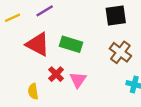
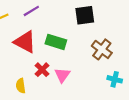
black square: (116, 16) -> (85, 15), moved

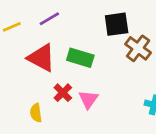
brown cross: (102, 49) -> (138, 48), moved

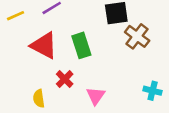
green rectangle: (80, 58) -> (81, 45), turned 55
pink triangle: (88, 99) -> (96, 96), moved

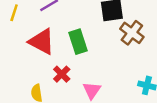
yellow line: (16, 16) -> (14, 13), turned -48

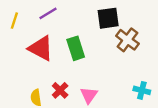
red cross: (62, 74) -> (60, 90), moved

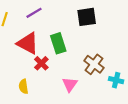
brown cross: (127, 40) -> (94, 64), moved
red cross: (60, 90) -> (41, 63), moved

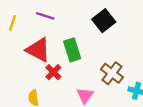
purple line: (34, 13) -> (45, 16), turned 49
black square: (87, 17) -> (104, 21), turned -30

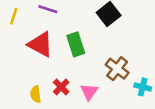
red cross: (53, 72) -> (61, 87), moved

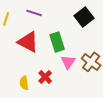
pink triangle: (89, 92) -> (68, 62), moved

